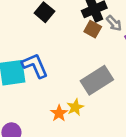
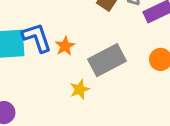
orange star: (59, 113) -> (65, 46), moved

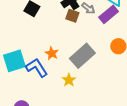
blue L-shape: (37, 38) -> (37, 68), moved

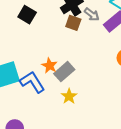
gray rectangle: (82, 56) -> (64, 72), moved, size x0.7

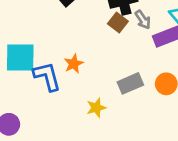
gray rectangle: (64, 72) -> (130, 83), moved
yellow star: (69, 96) -> (96, 108), moved

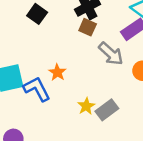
gray arrow: (143, 20) -> (111, 54), moved, size x1.5
gray rectangle: (130, 83) -> (107, 110), moved

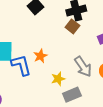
gray arrow: (111, 54) -> (83, 67), moved
yellow star: (86, 106) -> (58, 79), moved

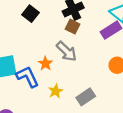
gray arrow: (83, 67) -> (67, 51), moved
yellow star: (58, 79) -> (56, 91), moved

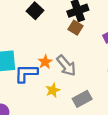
gray arrow: (67, 51) -> (66, 66), moved
blue L-shape: (28, 77) -> (26, 73), turned -70

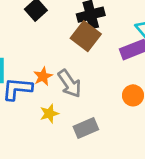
brown square: (76, 28) -> (86, 36), size x1.5

